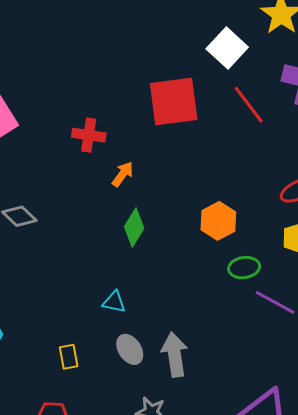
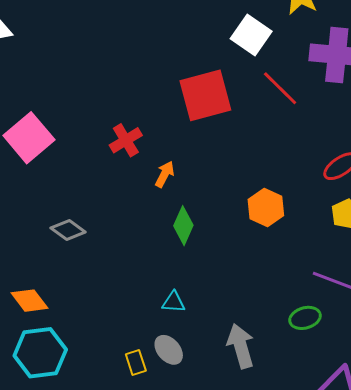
red cross: (89, 135) -> (126, 140), turned -32
green ellipse: (244, 268) -> (305, 318), moved
gray ellipse: (130, 349) -> (169, 350), moved

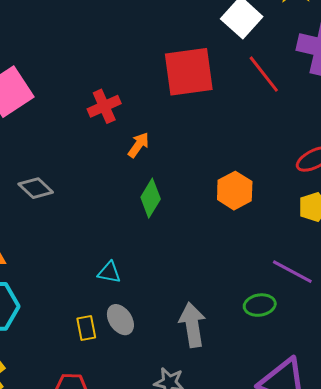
cyan triangle: (174, 302) -> (109, 272), moved

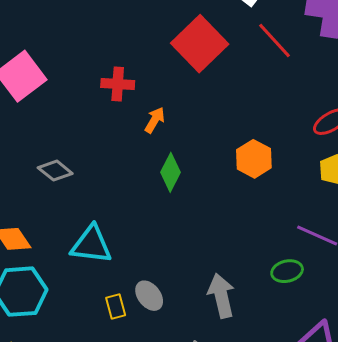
red square: (189, 72) -> (200, 44), turned -32
red cross: (104, 106) -> (118, 84), turned 32
cyan triangle: (109, 272) -> (91, 245), moved, size x1.8

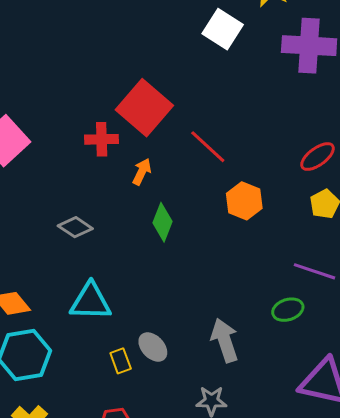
red line: (275, 40) -> (208, 147), moved
red square: (200, 44) -> (144, 108), moved
gray diamond: (55, 171) -> (75, 227), moved

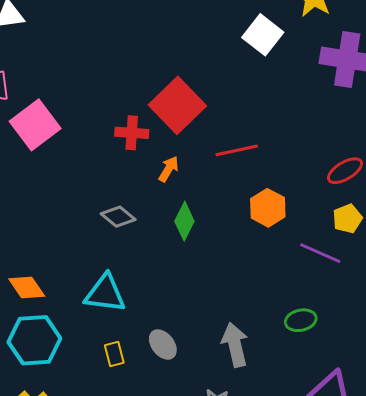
red line: (208, 147) -> (237, 150), turned -60
gray diamond: (75, 227) -> (118, 217), moved
purple line: (314, 271) -> (320, 253), moved
yellow rectangle: (121, 361) -> (114, 354), moved

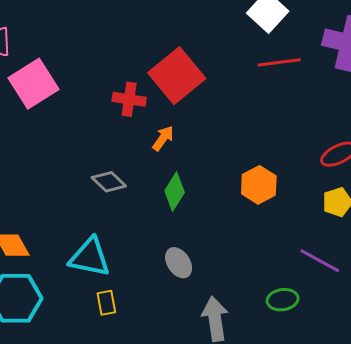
red line: (237, 150) -> (279, 62), moved
purple line: (320, 253) -> (320, 261), moved
gray ellipse: (163, 344) -> (179, 263), moved
yellow rectangle: (114, 354) -> (106, 303), moved

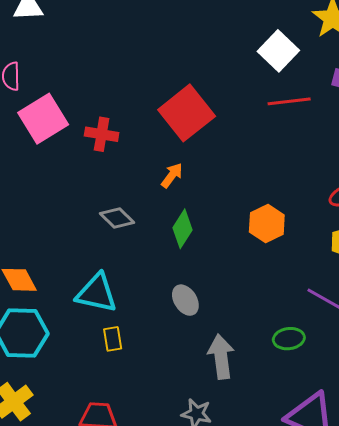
red cross: (129, 99) -> (102, 134), moved

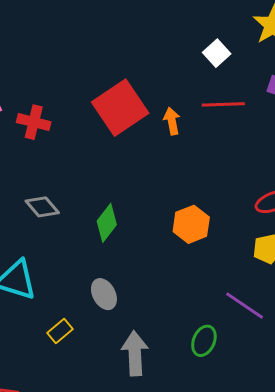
white square: (278, 51) -> (217, 53), size x0.7
orange arrow: (172, 175) -> (172, 121), moved, turned -52
yellow rectangle: (113, 339) -> (60, 331), moved, turned 55
green ellipse: (289, 339) -> (204, 341), turned -64

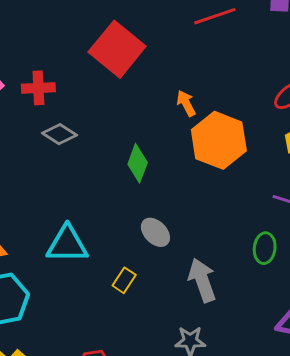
orange arrow: (172, 121) -> (186, 103), moved
gray diamond: (42, 207) -> (60, 134), moved
orange hexagon: (191, 224) -> (219, 140), size x1.5

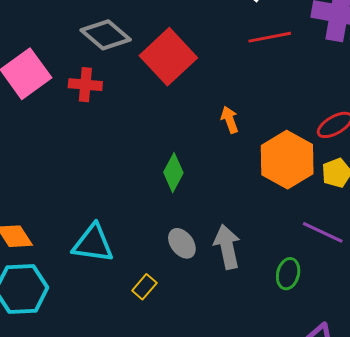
gray diamond: (60, 134) -> (106, 35), moved, size x1.4
orange hexagon: (219, 140) -> (287, 160), moved
gray arrow: (202, 280) -> (227, 247), moved

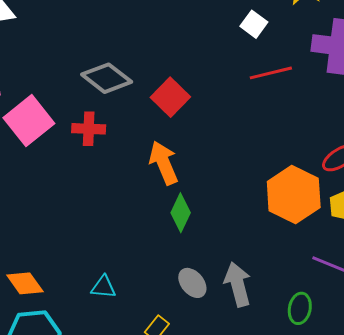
red square: (168, 57) -> (170, 97), size x0.7
orange arrow: (230, 120) -> (164, 163), moved, size x1.6
cyan triangle: (93, 243) -> (103, 287), size x0.6

